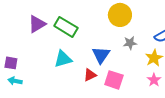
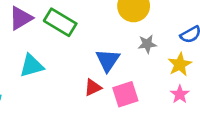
cyan triangle: (63, 59) -> (32, 66), moved
pink square: (114, 80) -> (125, 94), turned -36

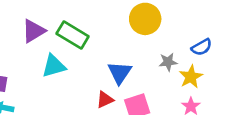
gray star: (147, 44) -> (168, 62), moved
cyan triangle: (32, 66) -> (54, 66), moved

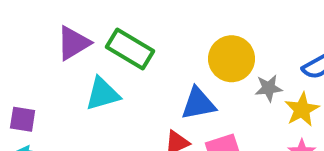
yellow circle: (145, 19) -> (232, 59), moved
blue triangle: (120, 73) -> (198, 104), turned 45

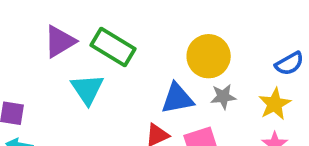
gray star: (269, 88) -> (223, 97), moved
cyan triangle: (103, 94) -> (87, 89), turned -48

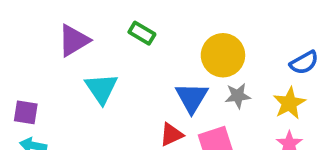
green rectangle: (113, 47) -> (142, 33), moved, size x0.6
blue triangle: (177, 98) -> (192, 98), turned -48

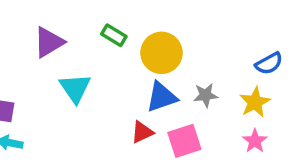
yellow circle: (223, 55) -> (161, 53), moved
blue triangle: (192, 98) -> (161, 97), turned 40

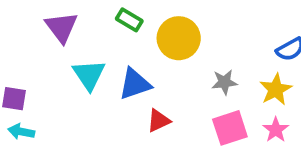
purple triangle: (49, 42) -> (62, 27), turned -36
blue triangle: (161, 97) -> (135, 84), moved
pink square: (184, 141) -> (230, 128), moved

